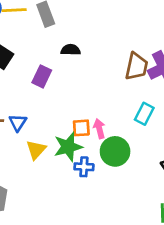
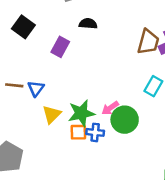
orange square: (81, 128) -> (78, 132), moved
pink arrow: (99, 129) -> (110, 108), moved, turned -114

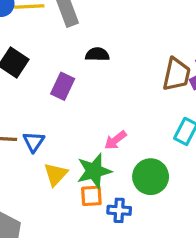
pink arrow: (110, 108) -> (115, 140), moved
blue cross: (95, 132) -> (119, 210), moved

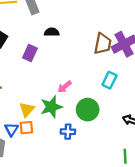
blue triangle: (34, 142) -> (11, 129), moved
orange square: (91, 196) -> (26, 128), moved

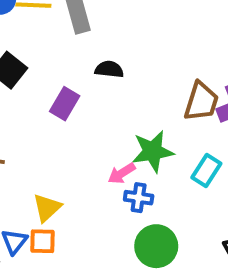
green star: (51, 107) -> (153, 151), moved
green circle: (88, 110) -> (156, 246), moved
blue cross: (68, 132) -> (139, 198), moved

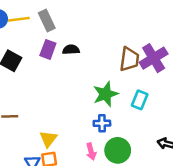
purple rectangle: (65, 104) -> (48, 49), moved
pink arrow: (122, 173) -> (91, 152), moved, turned -63

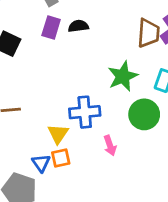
blue cross: (102, 123) -> (85, 112), moved, size x1.5
green circle: (118, 150) -> (144, 114), moved

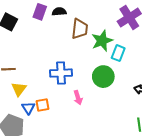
brown trapezoid: (149, 33) -> (80, 29), moved
green star: (123, 76) -> (102, 41), moved
yellow triangle: (58, 134) -> (19, 89), moved

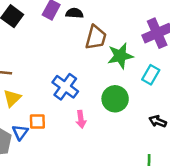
cyan rectangle: (118, 53) -> (151, 75), moved
blue cross: (61, 73) -> (65, 87), turned 30
blue triangle: (28, 108) -> (20, 132), moved

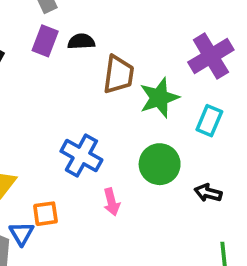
black arrow: (158, 121) -> (208, 193), moved

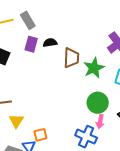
blue cross: (81, 155) -> (86, 137), moved
pink arrow: (112, 202) -> (100, 122), moved, turned 32

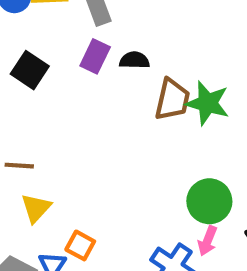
green star: (94, 68) -> (208, 103), moved, turned 30
orange square: (40, 135) -> (80, 245), turned 32

